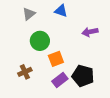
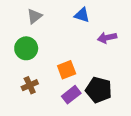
blue triangle: (61, 11) -> (82, 15), moved
green circle: (40, 41) -> (26, 48), moved

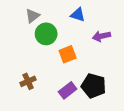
green circle: (26, 48) -> (46, 34), moved
orange square: (67, 70) -> (68, 54), moved

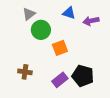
purple arrow: (101, 36) -> (91, 21), moved
brown cross: (28, 81) -> (25, 72), turned 32

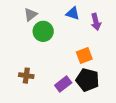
purple arrow: (91, 21) -> (96, 22), turned -91
orange square: (60, 48) -> (84, 56), moved

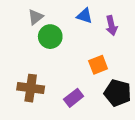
brown cross: (26, 76) -> (31, 88), size x1.5
black pentagon: (87, 80) -> (118, 93), moved

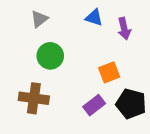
green circle: (50, 37) -> (50, 56), moved
purple rectangle: (74, 98) -> (94, 105), moved

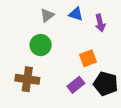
gray triangle: (39, 19) -> (47, 15), moved

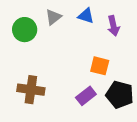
green circle: (41, 45) -> (25, 30), moved
orange square: (88, 58) -> (100, 66), turned 35

